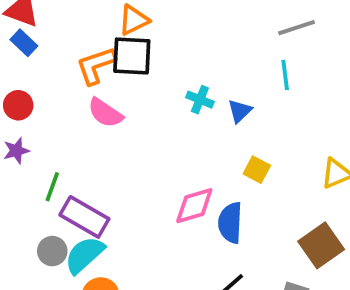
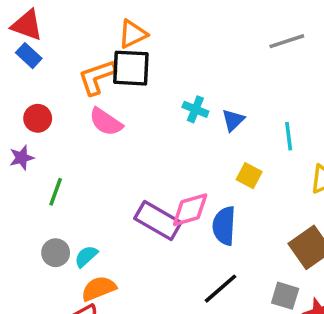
cyan line: (285, 75) -> (289, 136), moved
red circle: (18, 105) -> (38, 118), moved
purple rectangle: (84, 217) -> (158, 220), moved
cyan semicircle: (84, 255) -> (86, 256), size x0.6

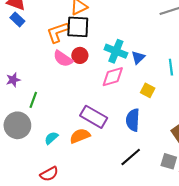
cyan cross: (195, 109) -> (116, 51), size x1.5
red circle: (38, 118) -> (80, 55), moved
pink diamond: (190, 210) -> (113, 77), moved
gray circle: (56, 253) -> (17, 125), moved, size x1.6
orange semicircle: (99, 289) -> (80, 136), moved

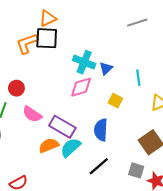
red circle: (80, 55) -> (16, 88), moved
pink semicircle: (63, 59) -> (32, 114), moved
cyan semicircle: (51, 138) -> (71, 148), moved, size x1.5

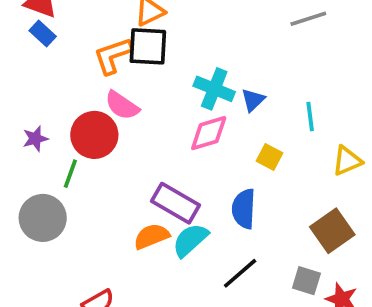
red circle: (16, 88) -> (94, 135), size x1.6
pink semicircle: (32, 114) -> (122, 105), moved

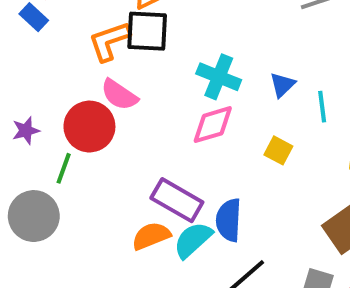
blue triangle: (253, 100) -> (282, 85), moved
blue semicircle: (244, 209) -> (229, 220), moved

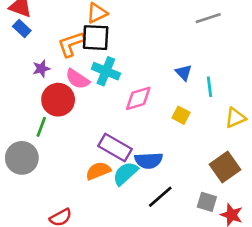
cyan cross: (219, 77) -> (106, 71), moved
blue triangle: (282, 85) -> (184, 73), turned -30
purple star: (26, 131) -> (41, 69), moved
blue semicircle: (229, 220) -> (149, 161), turned -96

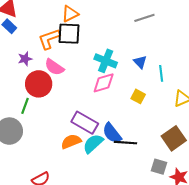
gray line: (208, 18) -> (144, 18), moved
cyan cross: (106, 71) -> (106, 61), moved
blue semicircle: (149, 161) -> (112, 133), turned 55
black line: (160, 197) -> (126, 143), moved, turned 45

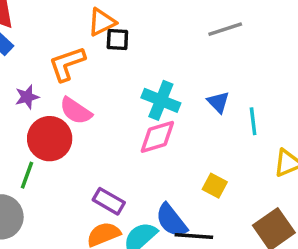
black square: (69, 34) -> (117, 40), moved, size x0.6
yellow square: (138, 96) -> (215, 186), moved
purple rectangle: (85, 123) -> (109, 201), moved, size x0.7

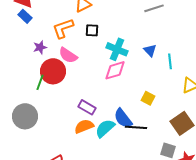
black square: (117, 40) -> (92, 30), moved
green line: (27, 175) -> (40, 82), moved

